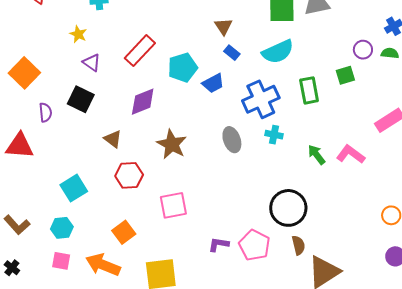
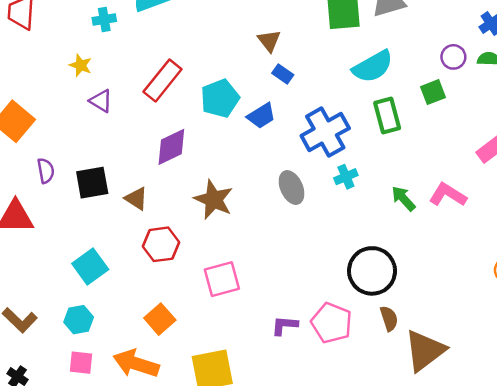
cyan semicircle: (278, 52) -> (373, 67), moved
black square: (81, 99) -> (92, 183), moved, turned -32
cyan cross: (274, 135) -> (346, 177), turned -30

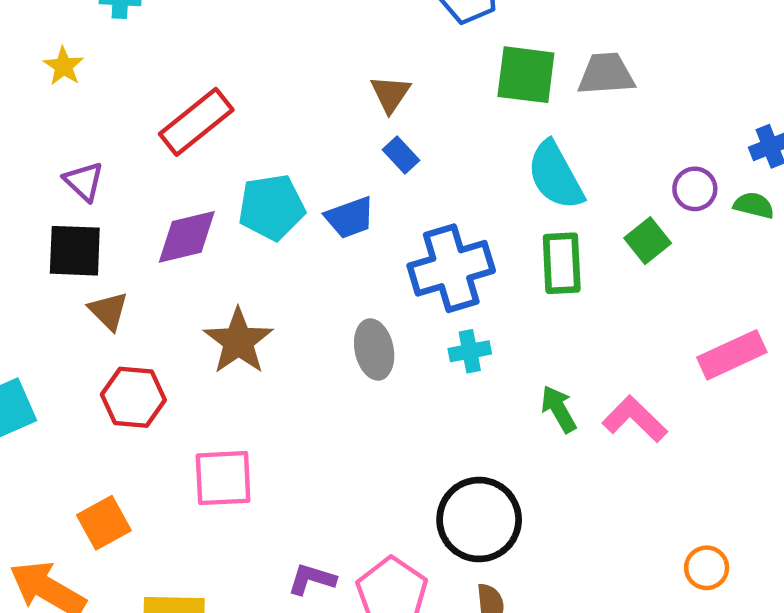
cyan semicircle: (373, 67) -> (555, 175), turned 78
green square: (433, 92) -> (648, 241), turned -30
cyan pentagon: (220, 98) -> (271, 207), moved
purple triangle: (101, 101) -> (84, 181), moved
black square: (92, 183) -> (75, 251), moved

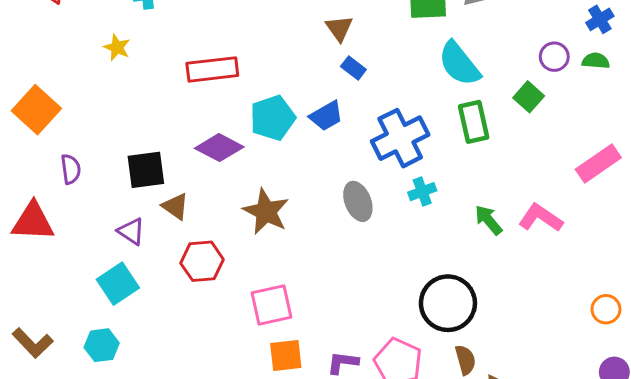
red rectangle: (196, 122) -> (212, 69), turned 42
purple triangle: (84, 181) -> (131, 231), moved
purple diamond: (187, 237) -> (219, 148), turned 51
orange square: (104, 523) -> (286, 356), moved, turned 32

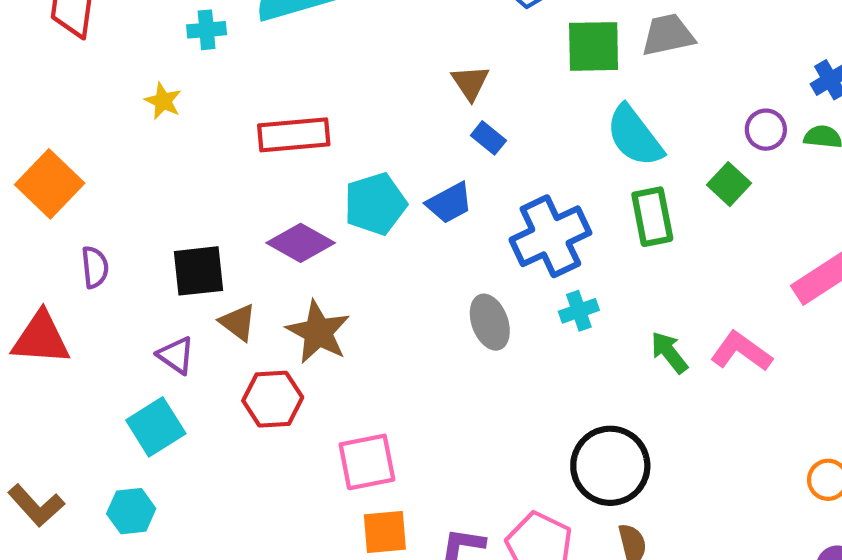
brown star: (266, 212) -> (318, 332), moved

